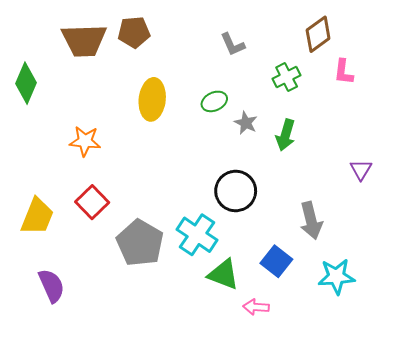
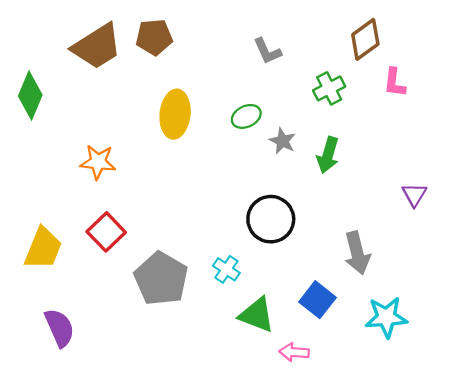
brown trapezoid: (84, 40) -> (97, 46), turned -30
cyan cross: (197, 235) -> (226, 269), size x0.6

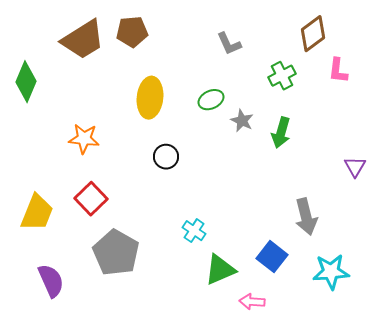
black circle: (271, 219) -> (166, 157), moved, size x0.6
gray pentagon: (161, 279) -> (116, 253), moved
green triangle: (257, 315) -> (220, 270), turned -44

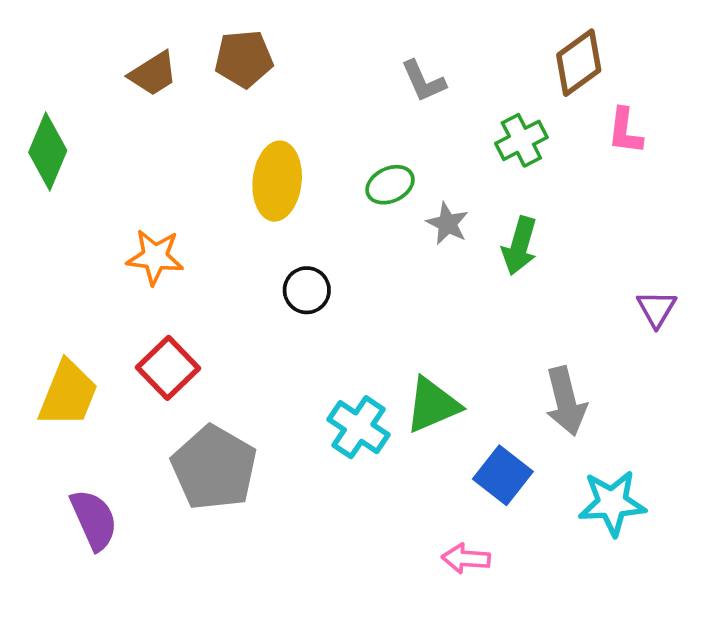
brown trapezoid: (83, 40) -> (153, 74), size x0.6
cyan cross: (194, 231) -> (359, 427), size x1.4
green triangle: (220, 270) -> (433, 405), moved

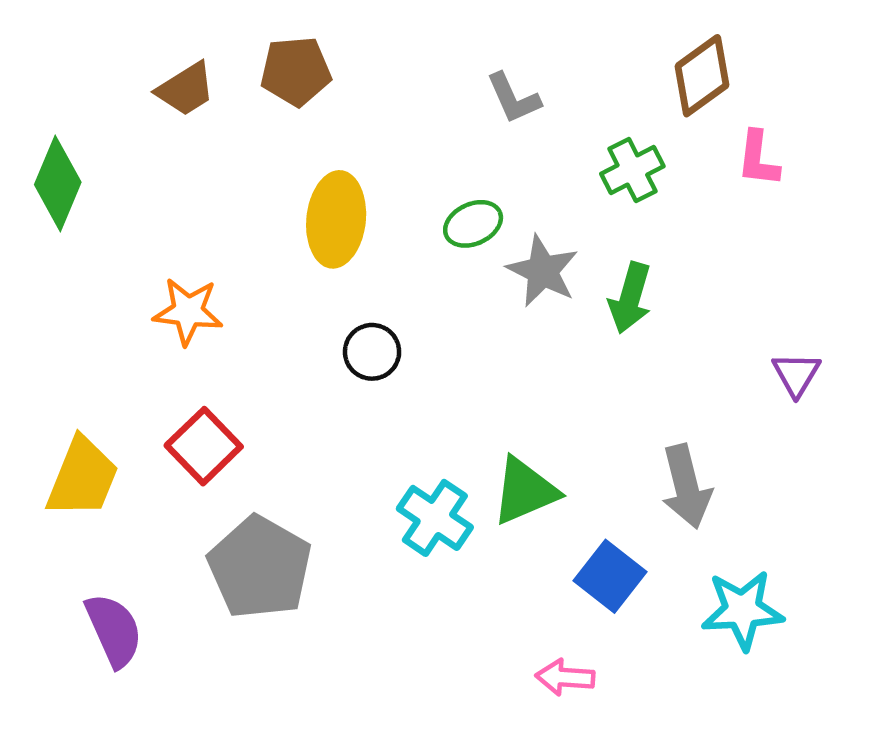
gray star: (447, 224) -> (543, 271), size x1.4

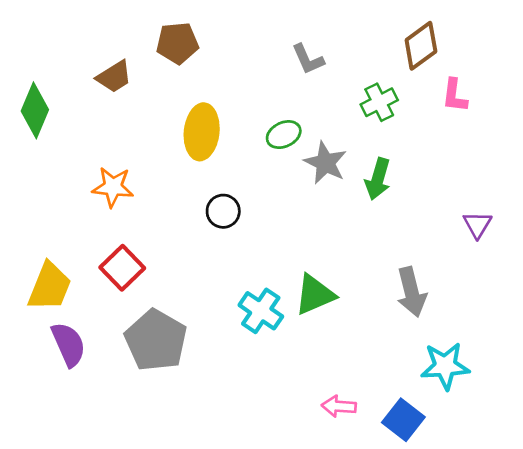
brown trapezoid: (186, 89) -> (114, 77), moved
blue square: (610, 576) -> (403, 420), moved
purple semicircle: (114, 630) -> (68, 344), moved

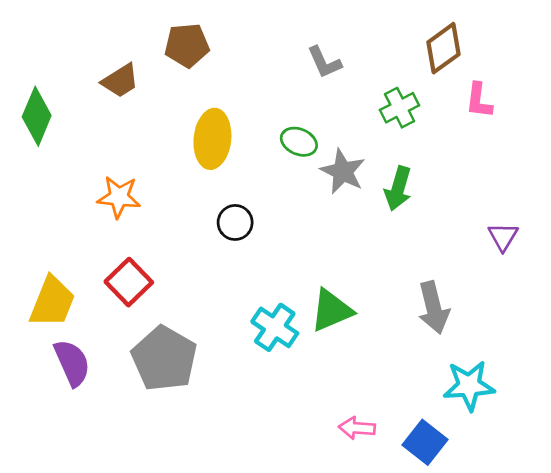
green ellipse: (284, 135) -> (299, 142), turned 48

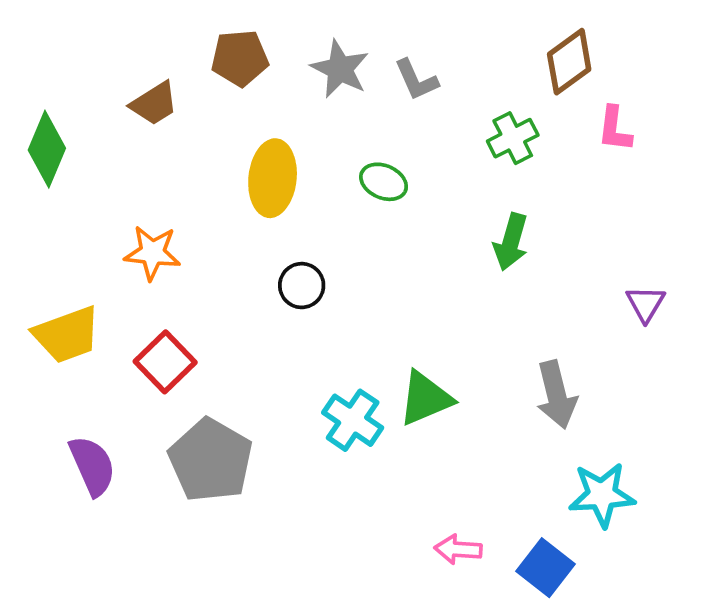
gray star: (343, 171) -> (340, 69), moved
yellow trapezoid: (52, 302) -> (67, 335), moved, turned 48

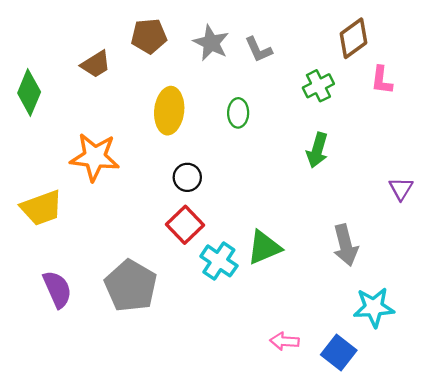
green ellipse: (384, 182) -> (238, 113), turned 68
orange star: (152, 253) -> (95, 157), size x1.4
red square: (165, 362) -> (185, 225), moved

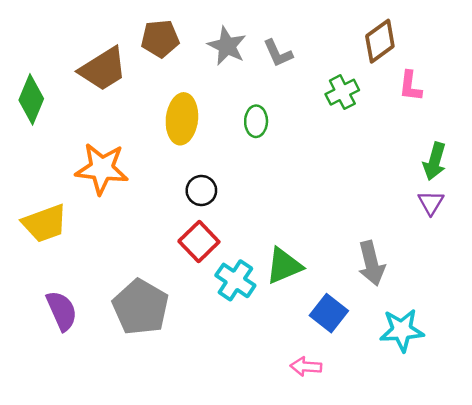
brown trapezoid: (96, 64) -> (103, 69), size x1.5
green arrow: (317, 150) -> (435, 161), moved
blue square: (339, 353) -> (329, 313), moved

